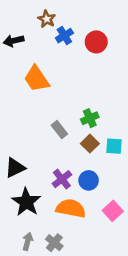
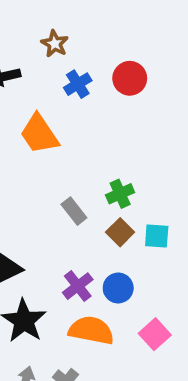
blue cross: (64, 36) -> (78, 84), moved

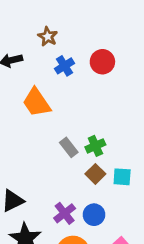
gray rectangle: (74, 211) -> (69, 147), moved

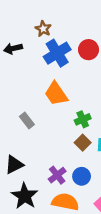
blue cross: (65, 66) -> (57, 53), size x1.6
orange trapezoid: (36, 102) -> (56, 94), moved
gray rectangle: (69, 147) -> (27, 121), moved

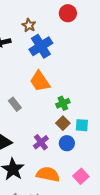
red circle: (89, 50) -> (68, 13), moved
purple cross: (57, 175) -> (41, 142), moved
blue circle: (82, 176) -> (67, 143), moved

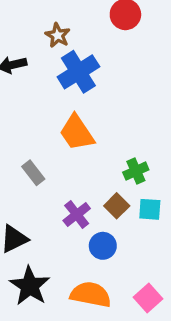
green cross: (63, 103) -> (136, 171), moved
purple cross: (41, 142) -> (77, 215), moved
blue circle: (67, 143) -> (103, 246), moved

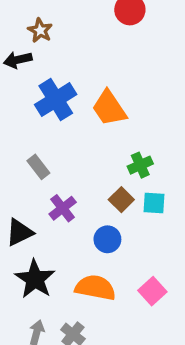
brown star: (58, 35) -> (40, 30), moved
blue cross: (78, 72) -> (56, 99), moved
orange trapezoid: (77, 133) -> (109, 108), moved
purple cross: (77, 215) -> (63, 208), moved

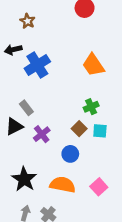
black arrow: (18, 60) -> (13, 50), moved
orange trapezoid: (109, 108) -> (93, 65), moved
black triangle: (19, 232) -> (14, 126), moved

